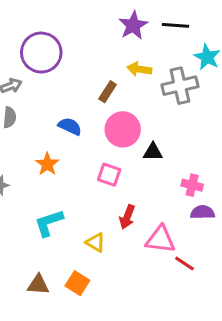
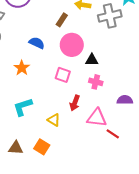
pink cross: (192, 185) -> (96, 82), moved

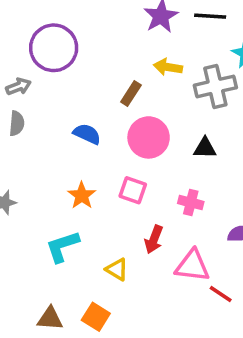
black triangle: (92, 60) -> (205, 148), moved
orange star: (22, 68) -> (82, 195), moved

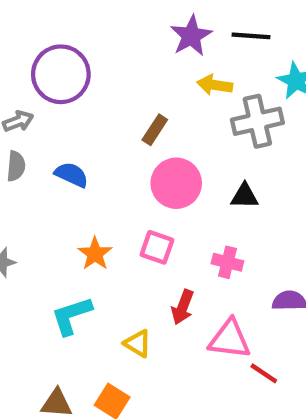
yellow arrow: (168, 67) -> (215, 85), moved
blue semicircle: (87, 134) -> (72, 175), moved

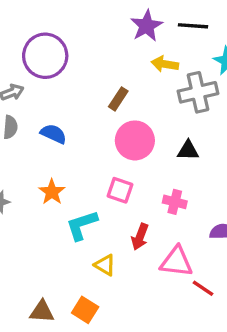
orange star: (95, 254) -> (52, 192), moved
cyan L-shape: (72, 316) -> (82, 225), moved

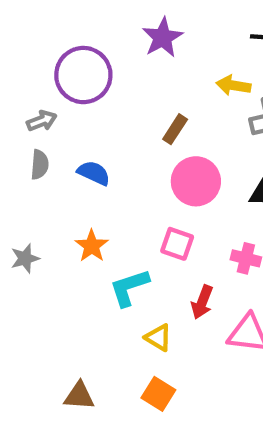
purple star: (147, 26) -> (163, 38), moved
orange square: (85, 310) -> (158, 394), moved

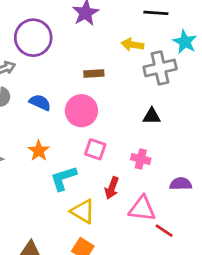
brown rectangle: (175, 129) -> (94, 73), turned 54
pink circle: (196, 181) -> (81, 111), moved
yellow triangle: (158, 338) -> (83, 211), size x1.4

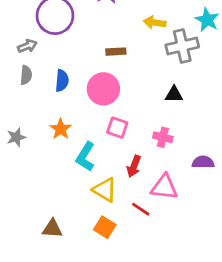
blue semicircle: (40, 102) -> (62, 81), turned 70
cyan L-shape: (64, 178) -> (85, 157), turned -40
red line: (164, 231) -> (141, 209), moved

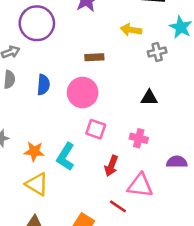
gray cross: (182, 46) -> (157, 52), size x0.6
orange star: (61, 129) -> (34, 151), moved, turned -30
yellow triangle: (105, 190) -> (37, 184), moved

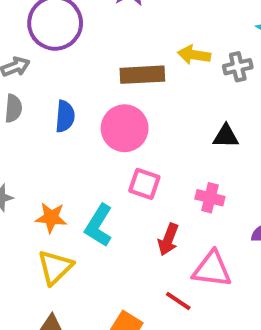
yellow arrow: (131, 30) -> (194, 55), moved
brown rectangle: (94, 57) -> (142, 75), size x1.5
yellow triangle: (37, 184) -> (55, 267), turned 45

